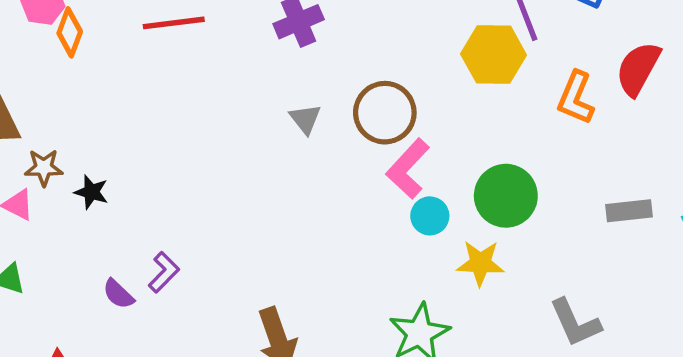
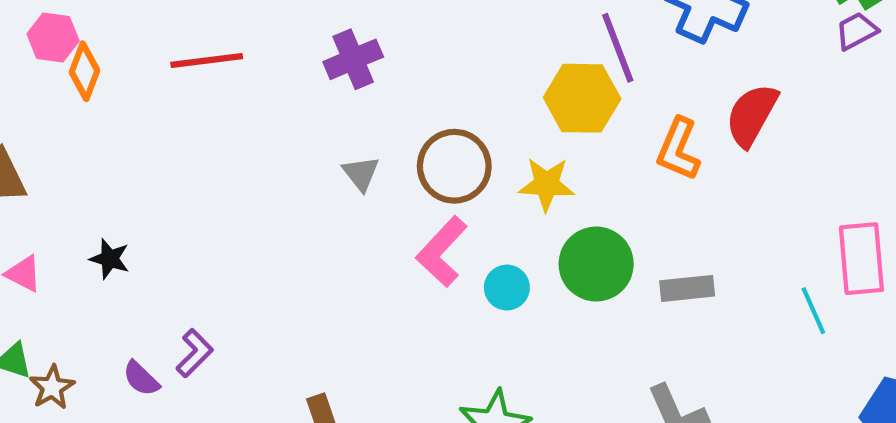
brown star: (44, 168) -> (52, 387), moved, turned -30
pink L-shape: (408, 169) -> (442, 252), moved
gray rectangle: (629, 211) -> (687, 288), moved
yellow star: (480, 263) -> (547, 184), moved

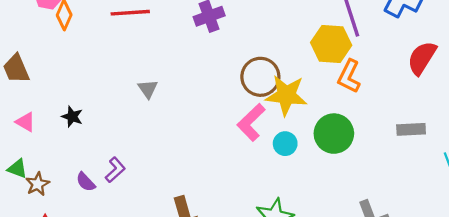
orange L-shape: (678, 149) -> (349, 76), moved
gray triangle: (361, 173) -> (148, 89), moved
yellow star: (547, 184) -> (286, 95), moved, size x1.4
gray rectangle: (687, 288) -> (411, 129), moved

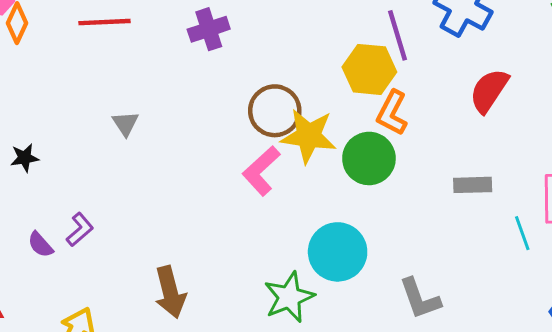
black star: (72, 117) -> (25, 158), turned -30
green circle: (334, 134) -> (369, 158), moved
cyan circle: (285, 144) -> (338, 252), moved, size x1.8

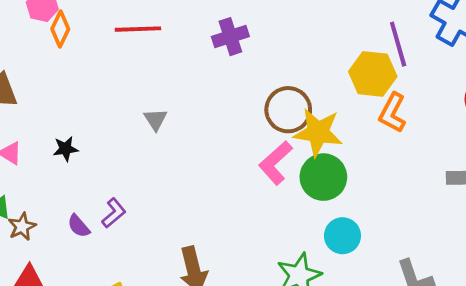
green circle: (369, 158) -> (323, 177), moved
cyan circle: (338, 252) -> (342, 236), size x0.7

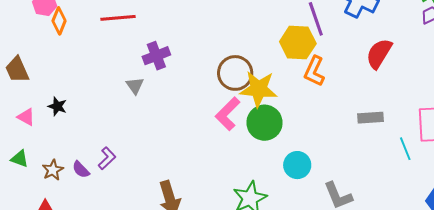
purple cross: (230, 37) -> (156, 56), moved
black star: (65, 149) -> (57, 106), moved, turned 30
brown star: (22, 227) -> (53, 170), moved
cyan circle: (342, 236) -> (297, 165), moved

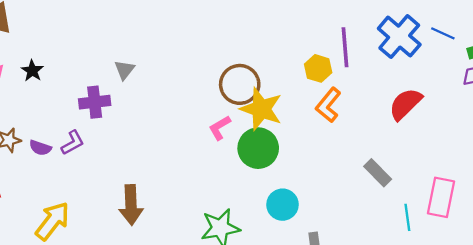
yellow hexagon: (298, 43) -> (318, 68), size x0.7
purple cross: (156, 56) -> (95, 102), moved
pink L-shape: (228, 114) -> (220, 128), size x0.7
gray rectangle: (370, 118) -> (378, 173), turned 35
purple semicircle: (81, 170) -> (40, 148), turned -42

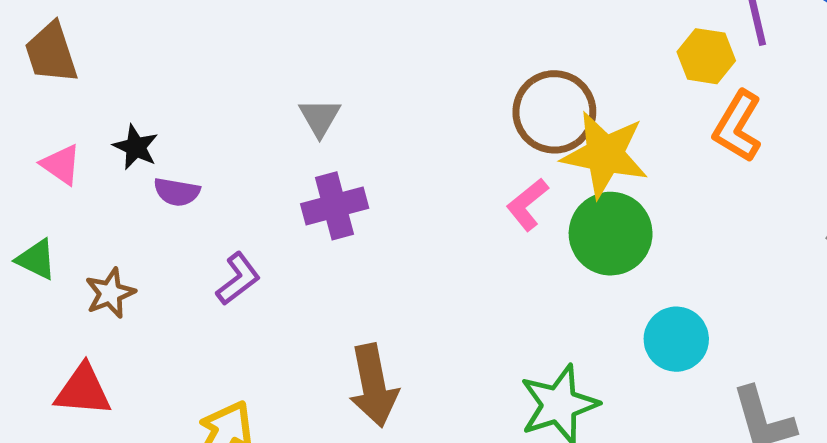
purple cross: (95, 102) -> (335, 206), moved
purple semicircle: (40, 148) -> (177, 192), moved

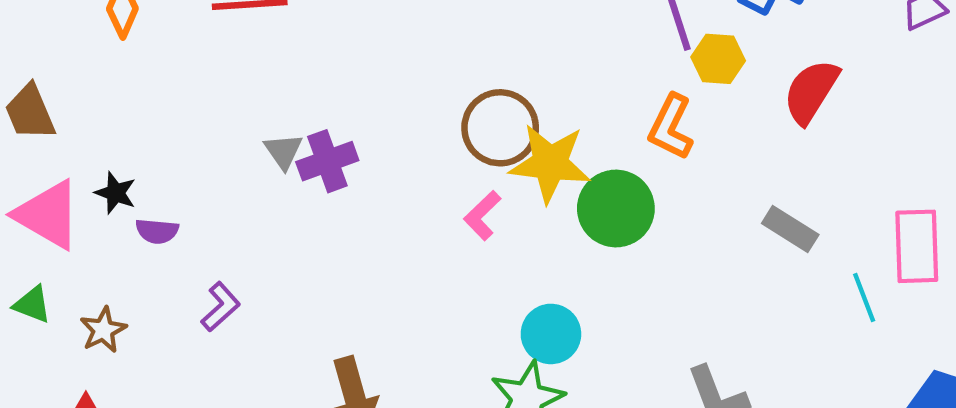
yellow hexagon: (706, 56) -> (718, 59), moved
pink triangle: (61, 165) -> (48, 215), size x1.8
purple cross: (335, 206) -> (327, 161), moved
green circle: (611, 234) -> (616, 208), moved
cyan circle: (676, 339) -> (551, 334), moved

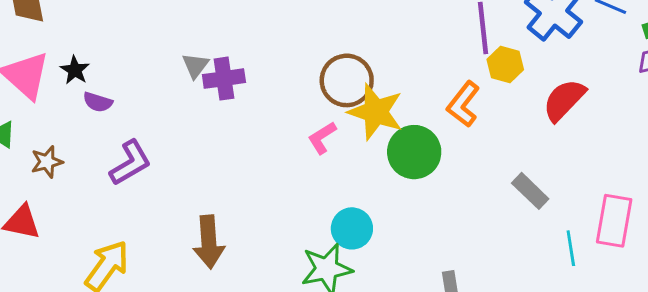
purple L-shape: (221, 307) -> (130, 163), size x1.4

